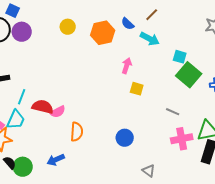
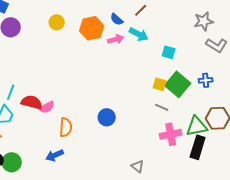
pink arrow: (127, 66) -> (116, 39), moved, turned 56
green square: (189, 75) -> (178, 84), moved
yellow square: (137, 89) -> (160, 84), moved
blue circle: (125, 138) -> (107, 117), moved
blue arrow: (56, 160) -> (55, 155), moved

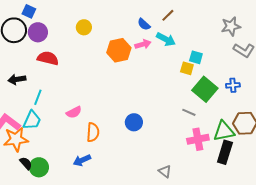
orange hexagon: (92, 28) -> (119, 50), moved
yellow square: (160, 84) -> (187, 68), moved
red semicircle: (32, 102) -> (48, 58), moved

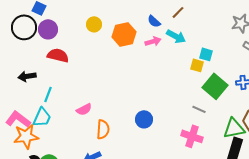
orange hexagon: (119, 50) -> (124, 34), moved
pink cross: (198, 139) -> (192, 136), moved, turned 30

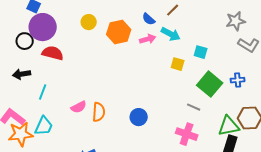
black circle: (24, 27) -> (25, 41), moved, size x0.7
purple circle: (48, 29) -> (43, 27), size x1.4
yellow square: (197, 65) -> (178, 64), moved
cyan trapezoid: (42, 117) -> (44, 126), moved
orange semicircle: (103, 129) -> (99, 112), moved

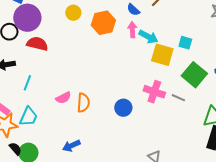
cyan arrow: (171, 34) -> (148, 37), moved
pink arrow: (148, 39) -> (132, 30), turned -77
yellow square: (178, 64) -> (162, 55), size x1.6
pink cross: (187, 134) -> (154, 92), moved

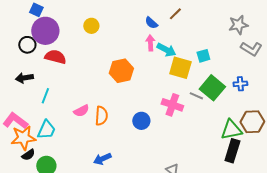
orange hexagon: (103, 23) -> (121, 71), moved
cyan square: (185, 43) -> (203, 56), turned -32
gray line: (178, 98) -> (196, 96), moved
blue arrow: (71, 146) -> (102, 159), moved
black semicircle: (15, 149) -> (28, 155), moved, turned 96

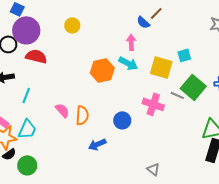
blue semicircle: (151, 23) -> (143, 22), moved
cyan arrow: (166, 50) -> (128, 63), moved
pink semicircle: (81, 111) -> (62, 110), turned -105
blue arrow: (102, 159) -> (97, 144), moved

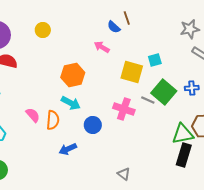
brown line: (156, 13) -> (127, 18), turned -64
pink arrow: (131, 42) -> (102, 47), turned -56
cyan arrow: (128, 63) -> (71, 103), moved

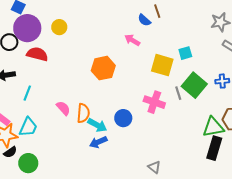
yellow circle: (43, 30) -> (59, 27), moved
gray line: (148, 100) -> (178, 93), turned 48
cyan arrow: (71, 103) -> (97, 125), moved

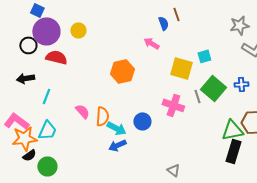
blue semicircle: (144, 20) -> (163, 23), turned -152

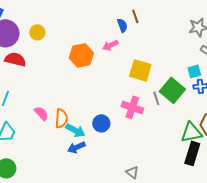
pink arrow: (151, 43) -> (110, 45), turned -56
cyan square: (204, 56) -> (194, 71), moved
orange hexagon: (122, 71) -> (81, 55), moved

